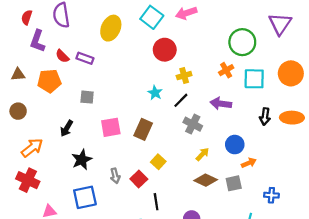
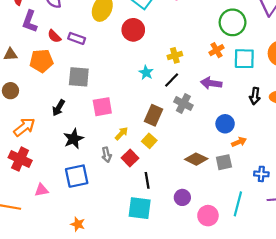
red circle: (165, 50) -> (133, 30), moved
gray square: (87, 97) -> (79, 77), size x1.5
brown rectangle: (143, 129) -> (154, 115), moved
yellow arrow: (202, 154) -> (121, 133), moved

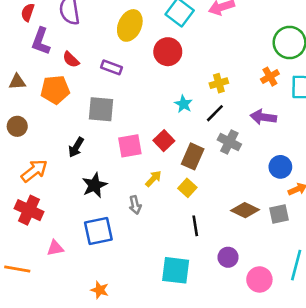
purple rectangle: (77, 38) -> (111, 67), moved
red square: (130, 158) -> (164, 141), moved
black line: (147, 180) -> (195, 226), moved

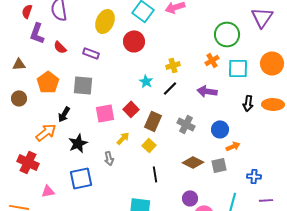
orange pentagon: (55, 90) -> (48, 82), moved, turned -30
gray cross: (229, 142) -> (186, 124), moved
orange arrow: (34, 171) -> (46, 132), moved
purple circle: (228, 257) -> (190, 198), moved

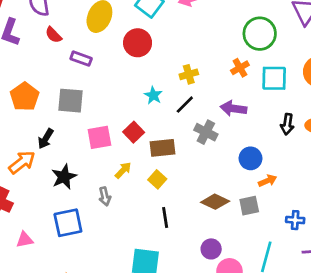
red semicircle: (60, 47) -> (53, 35), moved
brown rectangle: (153, 121) -> (162, 148), turned 60
gray cross: (186, 124) -> (206, 132), moved

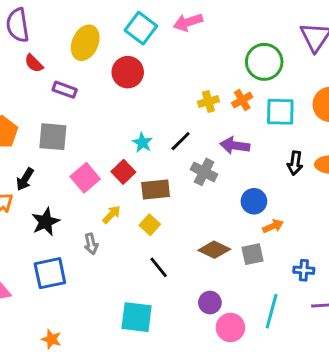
yellow cross: (189, 74) -> (208, 101), moved
cyan star: (153, 95) -> (142, 143), moved
pink square: (99, 137) -> (85, 178), turned -30
black line: (165, 217) -> (159, 267), turned -30

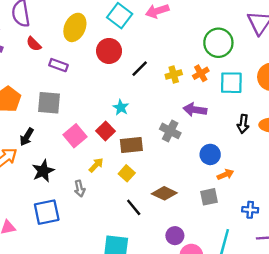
black line: (181, 141) -> (140, 69), moved
brown diamond: (214, 250) -> (164, 193), moved

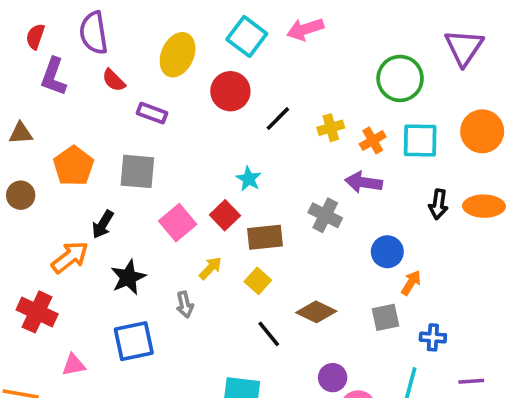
orange cross: (201, 73) -> (373, 140), moved
orange arrow: (225, 174) -> (411, 283), turned -35
blue cross: (250, 210) -> (433, 337), moved

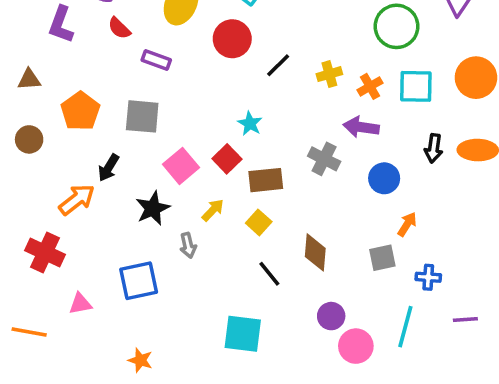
blue circle: (387, 252) -> (384, 178), moved
black star: (128, 277) -> (153, 208), moved
brown diamond: (316, 312) -> (315, 252), turned 69

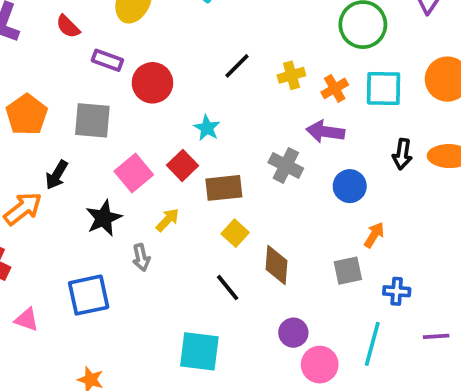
red circle: (232, 39) -> (152, 83), moved
yellow square: (259, 222) -> (235, 233), moved
pink triangle: (80, 304) -> (27, 319), turned 30

